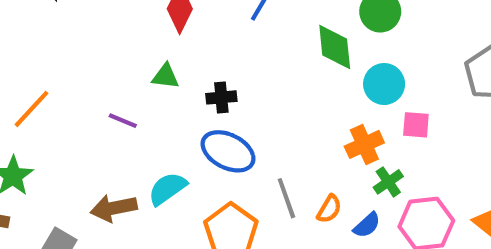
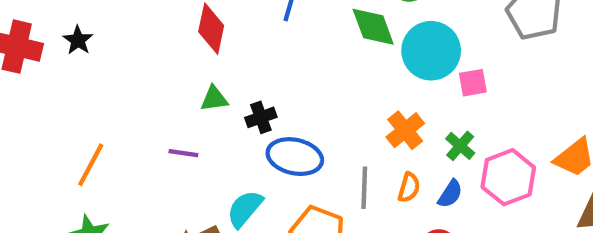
cyan circle: (384, 84) -> (431, 51), size x1.4
black cross: (221, 97) -> (261, 117), moved
orange cross: (364, 144) -> (405, 130), moved
gray line: (286, 198) -> (364, 188), turned 36

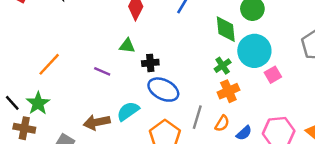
pink square: (473, 83) -> (273, 75), turned -35
green cross: (460, 146) -> (223, 66), moved

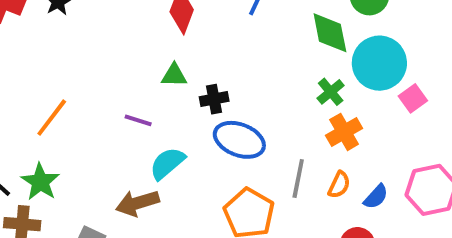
cyan semicircle: (128, 111) -> (167, 163), moved

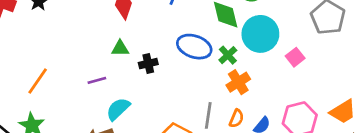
pink square: (413, 98) -> (295, 57), moved
purple line: (138, 120) -> (97, 80), turned -30
blue ellipse: (239, 140) -> (194, 47), moved

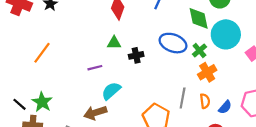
orange line: (38, 81) -> (42, 53), moved
orange semicircle: (236, 118) -> (205, 101), turned -32

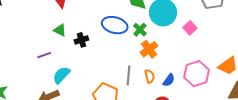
green triangle: (114, 43) -> (60, 30), turned 32

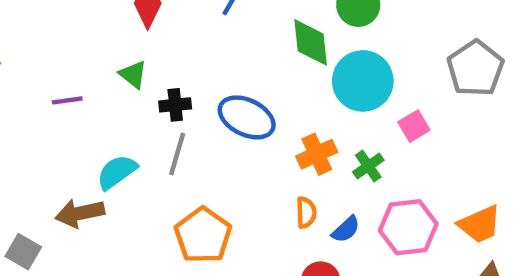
blue ellipse: (115, 25) -> (247, 117), moved
green cross: (140, 30) -> (368, 166), moved
purple line: (44, 55) -> (67, 100), moved
gray line: (129, 75) -> (177, 154), moved

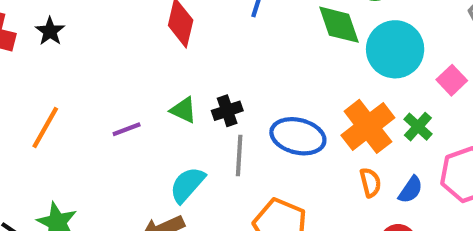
green triangle: (133, 74) -> (183, 110), moved
blue ellipse: (247, 117) -> (298, 136), moved
orange cross: (317, 154) -> (368, 126), size x1.4

